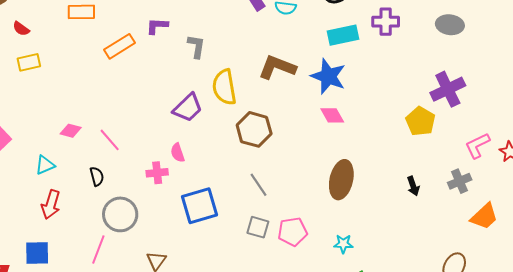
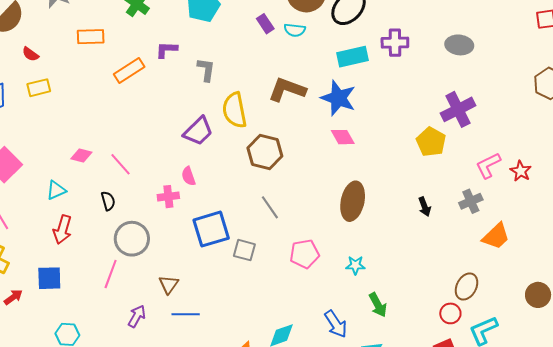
gray square: (258, 227) -> (244, 250), moved

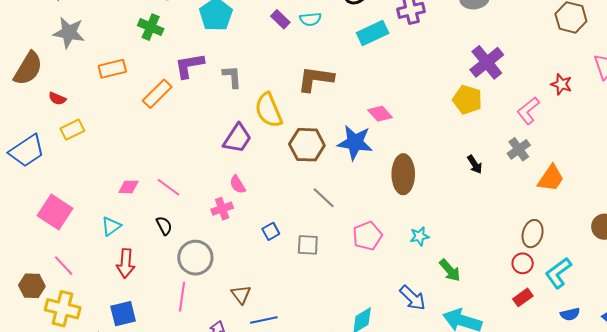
purple L-shape: (167, 50) -> (189, 66), size x1.4
blue star: (338, 98) -> (355, 142), moved
red star: (521, 171) -> (561, 84), moved
blue square: (211, 229) -> (271, 231), size x0.5

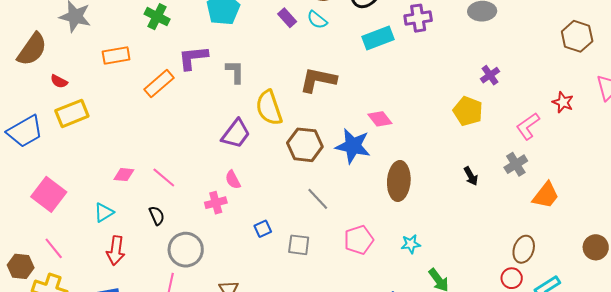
cyan semicircle: (310, 19) -> (317, 20), turned 40
purple cross: (487, 62) -> (490, 75), size x0.6
yellow rectangle: (72, 130) -> (72, 113), size x1.4

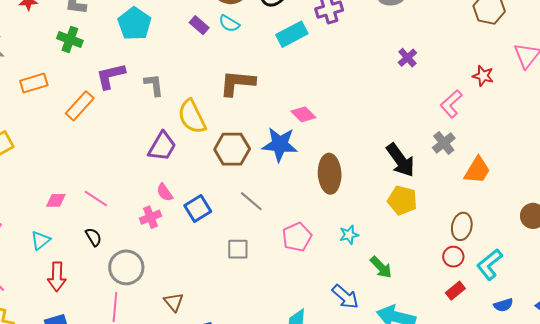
yellow pentagon: (468, 111) -> (402, 200), moved
black arrow: (471, 176) -> (401, 160), size x1.8
blue square: (263, 229) -> (198, 209), moved, size x1.5

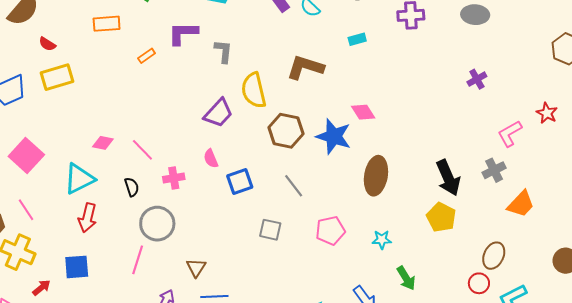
cyan rectangle: (292, 34) -> (357, 39), moved, size x0.6
orange rectangle: (80, 106) -> (147, 56), size x0.6
pink cross: (151, 217) -> (174, 178), moved
cyan triangle: (40, 240) -> (79, 179), size x1.6

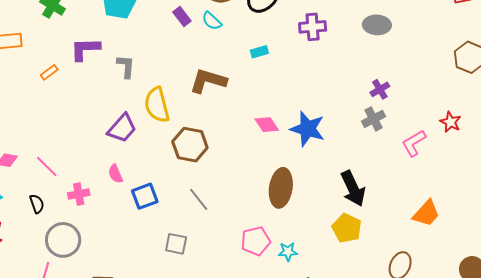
blue star: (334, 136) -> (308, 129), moved
gray cross: (494, 170) -> (374, 119), moved
pink pentagon: (330, 231) -> (256, 241), moved

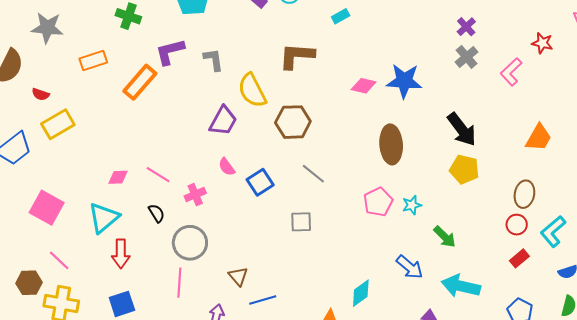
orange rectangle: (49, 72) -> (140, 82), size x2.0
pink diamond: (267, 125) -> (364, 86), turned -30

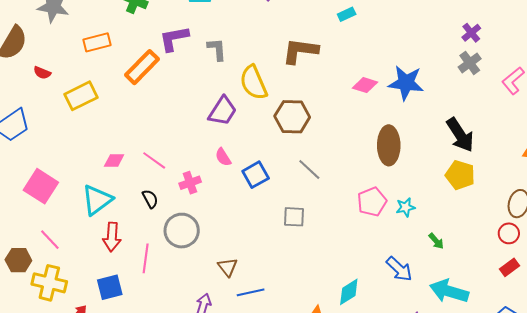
yellow rectangle: (58, 124) -> (81, 96), moved
green arrow: (445, 237) -> (436, 241), size x0.7
pink line: (179, 283) -> (146, 258), moved

